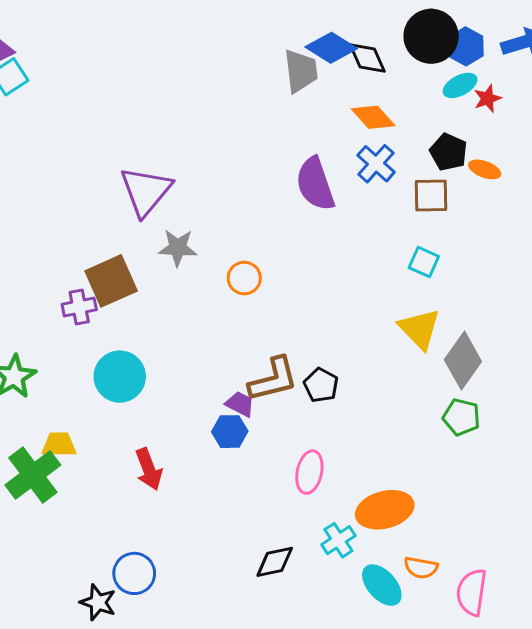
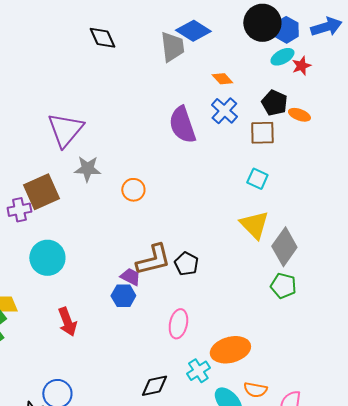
black diamond: (367, 58) -> (102, 38), moved
orange diamond: (373, 117) -> (222, 79), size x0.7

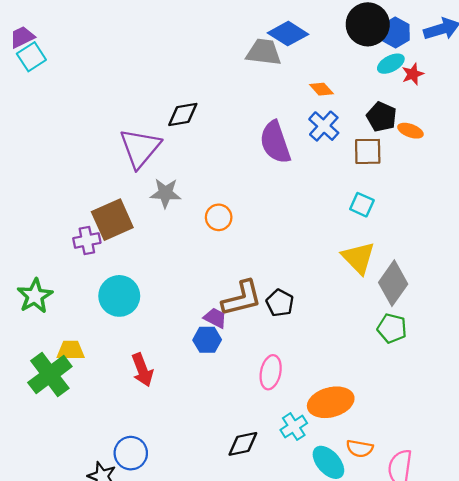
black diamond: (102, 38) -> (183, 114), moved, turned -76
gray trapezoid: (172, 47) -> (264, 52), turned -76

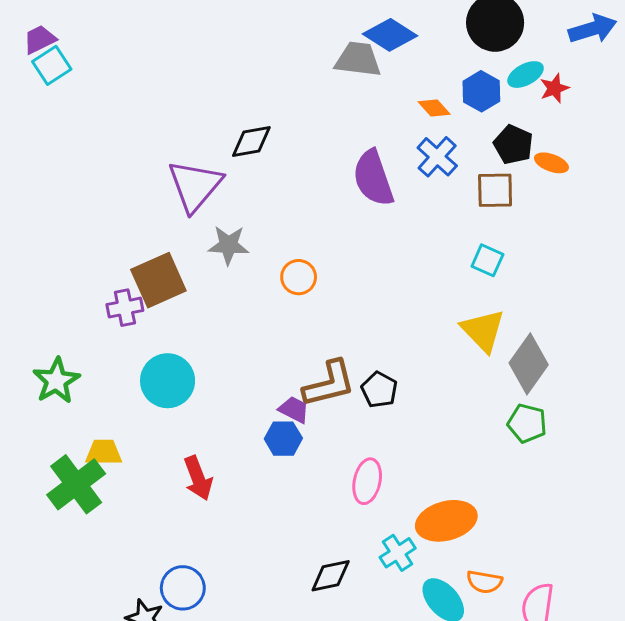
blue hexagon: (395, 32) -> (481, 91), moved

